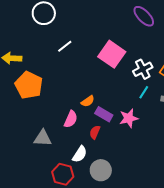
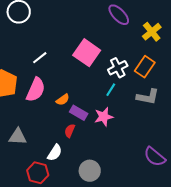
white line: (65, 46) -> (40, 58), moved
cyan line: (144, 92) -> (111, 90), moved
pink semicircle: (71, 119) -> (36, 90), moved, size x1.4
gray circle: (101, 170) -> (90, 171), moved

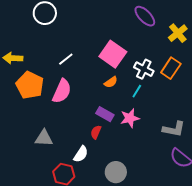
white cross: (118, 68) -> (144, 69), turned -36
gray L-shape: (148, 97) -> (174, 129), moved
orange semicircle: (63, 100) -> (111, 82), moved

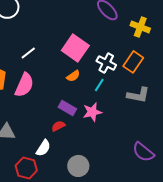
yellow cross: (178, 33) -> (140, 27), turned -30
gray L-shape: (174, 129) -> (138, 95), moved
red semicircle: (96, 132) -> (58, 126), turned 40

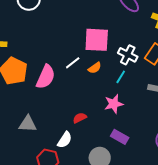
pink square: (75, 48) -> (97, 40), turned -32
white line: (28, 53) -> (73, 63), moved
purple rectangle: (67, 108) -> (120, 137), moved

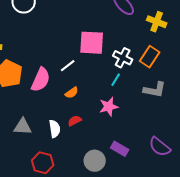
orange semicircle: (95, 68) -> (72, 93), moved
purple rectangle: (120, 137) -> (120, 149), moved
white semicircle: (65, 140) -> (55, 129), moved, turned -42

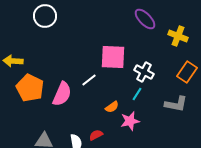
orange rectangle: (150, 57) -> (187, 72), moved
orange semicircle: (72, 93) -> (112, 107), moved

